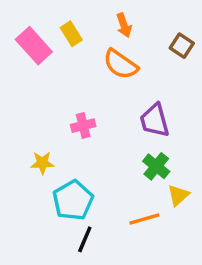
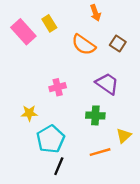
orange arrow: (124, 25) -> (95, 13), moved
brown square: (182, 46) -> (118, 43), moved
purple trapezoid: (155, 120) -> (107, 84), turned 140
green cross: (156, 166) -> (95, 115), moved, turned -36

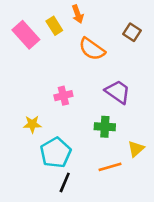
orange arrow: (95, 13) -> (78, 14), moved
brown square: (118, 43) -> (132, 32), moved

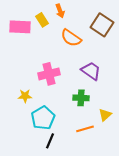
brown square: (132, 32) -> (102, 25), size x1.6
pink rectangle: (26, 35) -> (20, 27), turned -45
pink cross: (63, 96) -> (49, 74), size x1.5

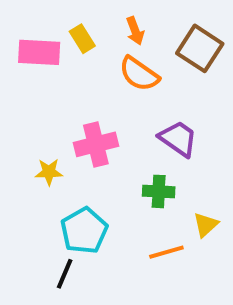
orange arrow: (60, 11) -> (135, 31), moved
yellow star: (25, 96) -> (49, 172), moved
black line: (50, 141) -> (65, 274), moved

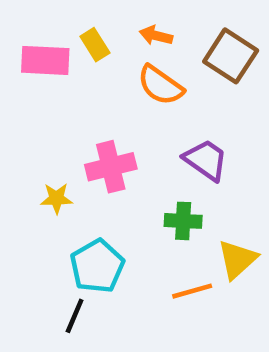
orange arrow: (135, 31) -> (156, 36), turned 124
yellow triangle: (206, 225) -> (237, 259), size x1.4

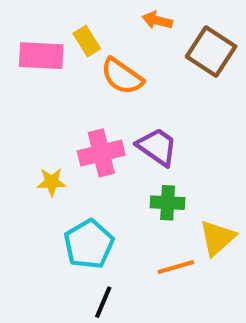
orange arrow: (156, 36) -> (157, 20), moved
orange semicircle: (160, 85) -> (122, 76), moved
purple trapezoid: (206, 160) -> (157, 147), moved
black line: (75, 316) -> (103, 302), moved

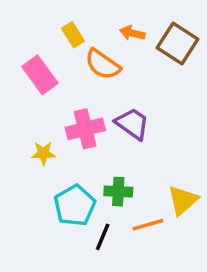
orange arrow: (157, 20) -> (132, 33), moved
pink rectangle: (41, 56) -> (40, 75), moved, turned 51
green cross: (168, 203) -> (118, 192), moved
black line: (103, 302) -> (103, 237), moved

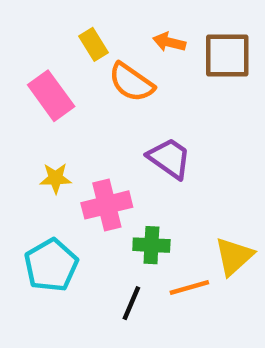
brown square: (178, 43) -> (227, 56), turned -33
pink cross: (85, 129) -> (107, 205), moved
yellow star: (43, 153) -> (56, 178), moved
cyan pentagon: (75, 205) -> (51, 265), moved

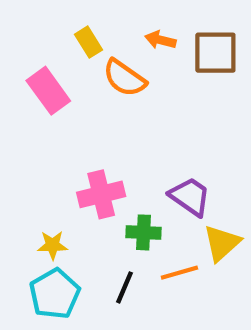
purple trapezoid: (169, 158) -> (190, 197), moved
yellow star: (56, 178) -> (53, 245), moved
cyan pentagon: (51, 265) -> (55, 294), moved

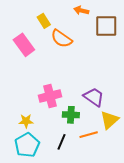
orange arrow: (160, 40) -> (81, 10), moved

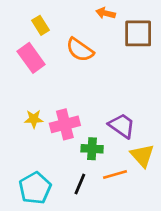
yellow rectangle: (44, 21) -> (40, 25), moved
yellow triangle: (109, 120) -> (142, 156), turned -30
yellow star: (26, 121) -> (34, 119), moved

